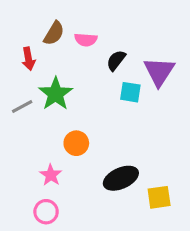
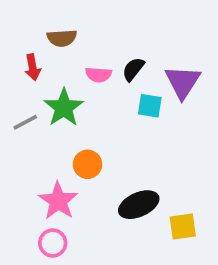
brown semicircle: (54, 33) -> (62, 38), turned 55
pink semicircle: (86, 40) -> (98, 75), moved
pink star: (51, 175) -> (58, 201), size x1.5

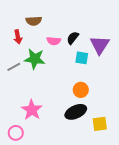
green star: (64, 108) -> (35, 59), turned -30
orange circle: (87, 164) -> (81, 90), moved
pink circle: (53, 243) -> (16, 133), moved

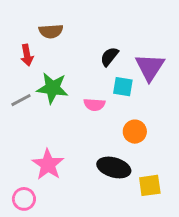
pink semicircle: (54, 41) -> (94, 105), moved
orange circle: (81, 90) -> (135, 132), moved
black ellipse: (76, 112) -> (114, 167), turned 40

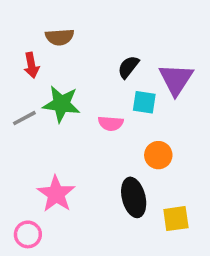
black ellipse: (114, 167) -> (134, 197), turned 60

